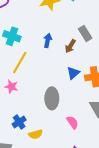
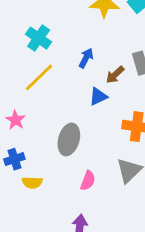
blue triangle: (73, 73) -> (98, 97), moved
pink star: (11, 87) -> (15, 120), moved
pink semicircle: (72, 122) -> (88, 181), turned 40

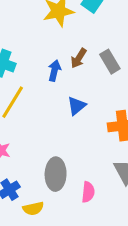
brown arrow: (115, 75) -> (79, 58), moved
gray ellipse: (69, 139) -> (56, 174), moved

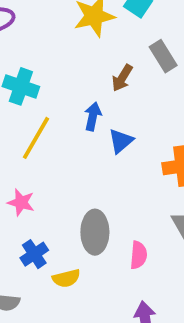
gray rectangle: (110, 62) -> (163, 56), moved
blue arrow: (54, 71) -> (93, 116), moved

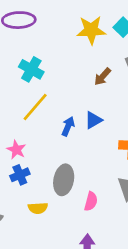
blue arrow: (93, 116) -> (68, 126), moved
blue cross: (34, 254) -> (20, 175), moved

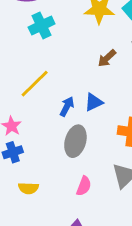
cyan cross: (31, 69) -> (42, 25), moved, turned 30
gray ellipse: (64, 180) -> (75, 141), moved

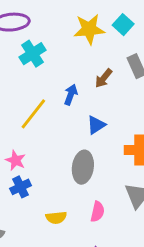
blue arrow: (67, 106) -> (71, 95), moved
yellow semicircle: (28, 188) -> (56, 218), moved

